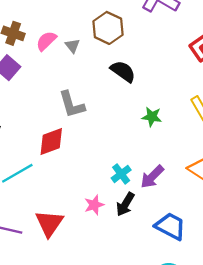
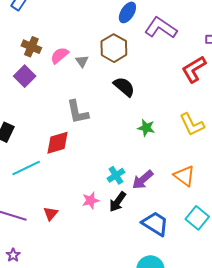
red triangle: (49, 223) -> (51, 213), size x0.6

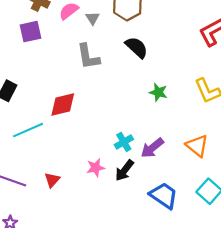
purple square: (25, 76) -> (31, 32), turned 30
gray L-shape: (78, 112) -> (88, 57), moved

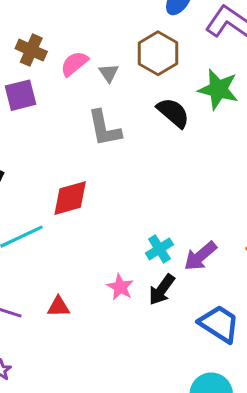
green star: (158, 92) -> (218, 89), moved, size x1.5
pink star: (96, 168) -> (120, 287), turned -30
red triangle: (52, 180) -> (59, 307), turned 49

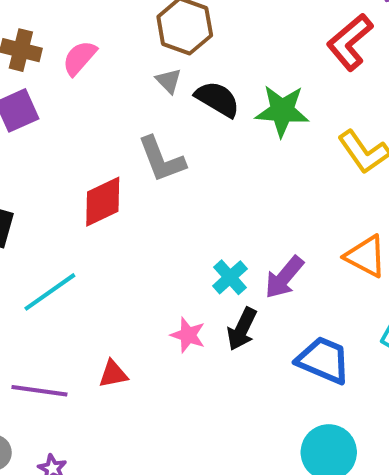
gray triangle: (109, 73) -> (169, 81), moved
green star: (218, 89) -> (282, 111), moved
gray L-shape: (104, 128) -> (161, 159), moved
red diamond: (70, 198) -> (103, 202), moved

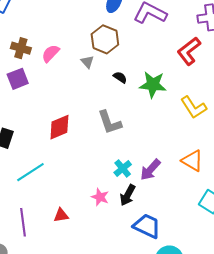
gray triangle: (169, 81) -> (87, 62), moved
black semicircle: (217, 99) -> (120, 77), size x0.6
gray L-shape: (161, 159) -> (110, 122), moved
blue trapezoid: (323, 360) -> (147, 226), moved
purple line: (39, 391) -> (23, 222), turned 72

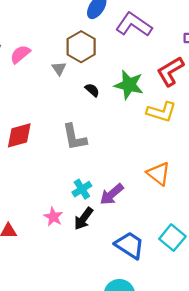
green star: (153, 85) -> (129, 85), moved
yellow L-shape: (194, 107) -> (161, 112), moved, turned -48
orange triangle: (192, 161) -> (159, 174), moved
blue trapezoid: (147, 226) -> (130, 245), moved

